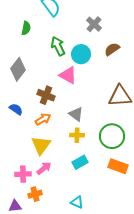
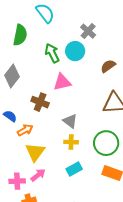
green semicircle: (26, 28) -> (20, 35), size x1.5
brown semicircle: (112, 49) -> (108, 66), moved
cyan circle: (81, 54) -> (75, 51), moved
pink triangle: (68, 75) -> (62, 82), turned -42
orange arrow: (43, 119) -> (25, 130), moved

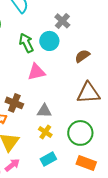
brown cross: (40, 102) -> (14, 103), moved
gray triangle: (70, 121) -> (44, 111), turned -35
yellow cross: (71, 142) -> (45, 132), turned 32

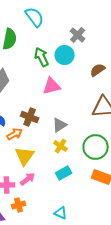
gray triangle: (44, 111) -> (60, 125), turned -35

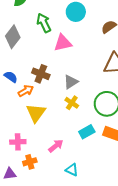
green arrow: (42, 57) -> (44, 23), moved
cyan rectangle: (64, 173) -> (87, 132), moved
pink arrow: (28, 179) -> (56, 146), moved

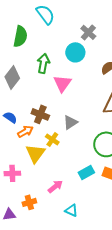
green arrow: (44, 23) -> (43, 63), turned 36
pink triangle: (63, 43) -> (62, 83), turned -42
yellow cross: (72, 103) -> (52, 139), moved
pink cross: (18, 142) -> (12, 173), moved

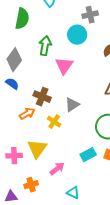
gray cross: (88, 32) -> (90, 15), turned 35
blue semicircle: (10, 117) -> (12, 84), moved
yellow triangle: (35, 153) -> (37, 149), moved

